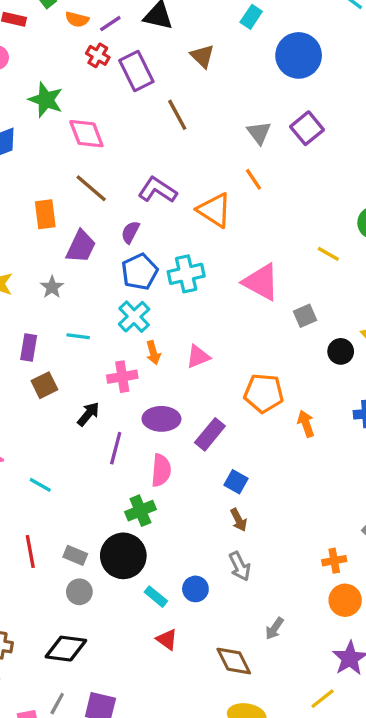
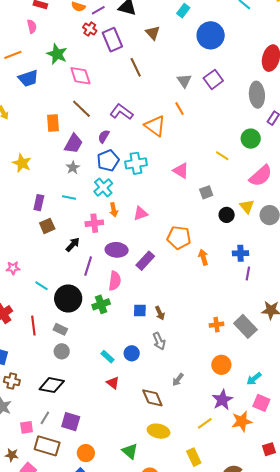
pink triangle: (261, 282) -> (181, 171), size x0.7
gray star: (52, 287) -> (73, 168), moved
blue square: (236, 482) -> (140, 311), moved, turned -32
black circle: (123, 556) -> (68, 298), moved
orange cross: (334, 561) -> (216, 325), moved

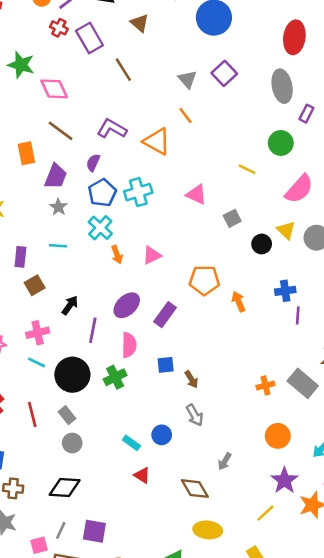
pink cross: (94, 223) -> (38, 333), moved
purple ellipse: (117, 250) -> (127, 305), turned -40
blue square: (140, 311) -> (166, 365), moved
gray rectangle: (60, 329) -> (67, 415), turned 32

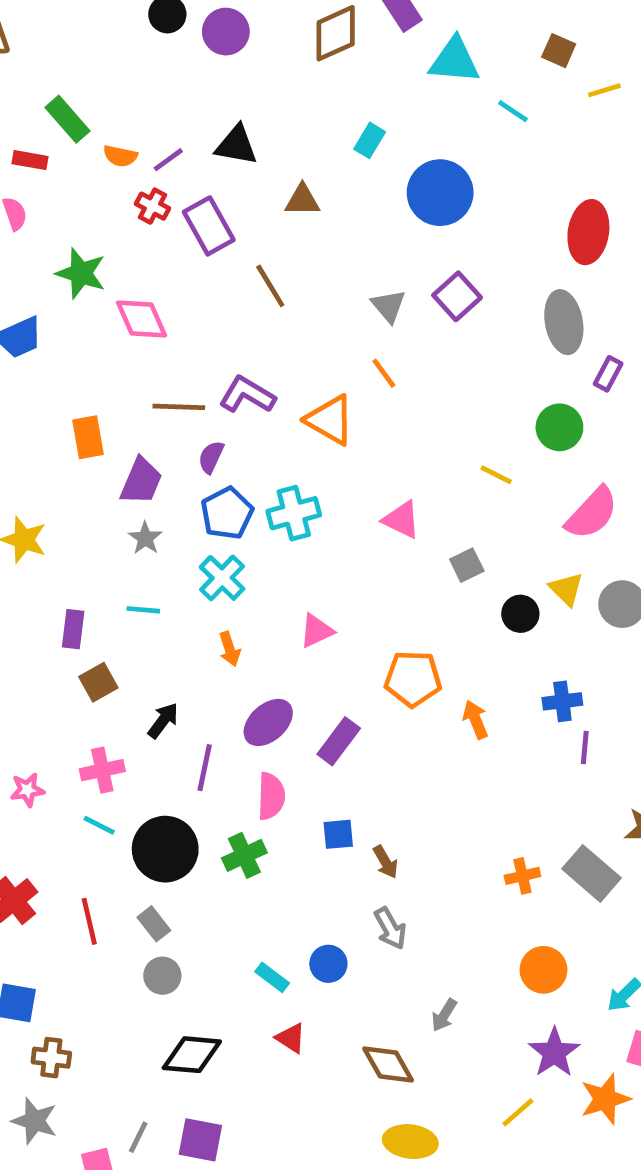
brown triangle: (140, 23) -> (302, 200), turned -42
brown line: (61, 131) -> (179, 407), moved, turned -36
orange arrow: (117, 255) -> (230, 649), moved
black diamond: (65, 488) -> (192, 1055), moved

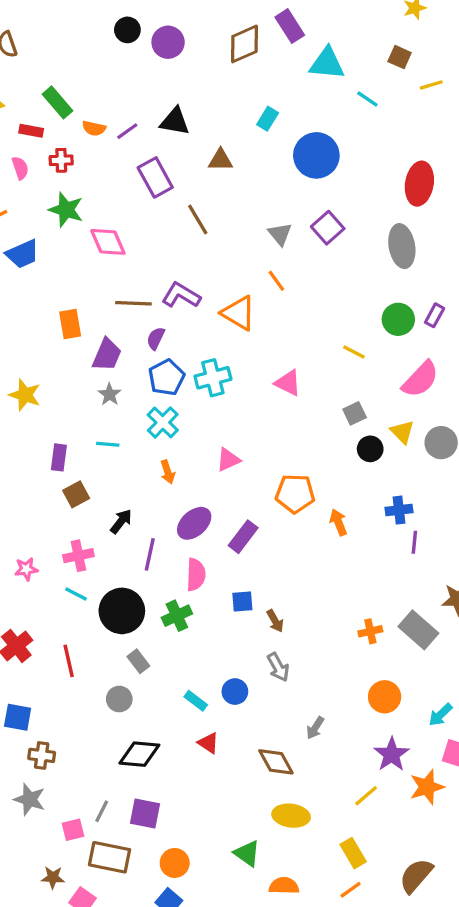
red cross: (152, 206) -> (61, 160), moved, turned -30
purple rectangle: (608, 374) -> (435, 315), moved
gray square: (467, 565) -> (355, 413), moved
gray rectangle: (154, 924) -> (138, 661), moved

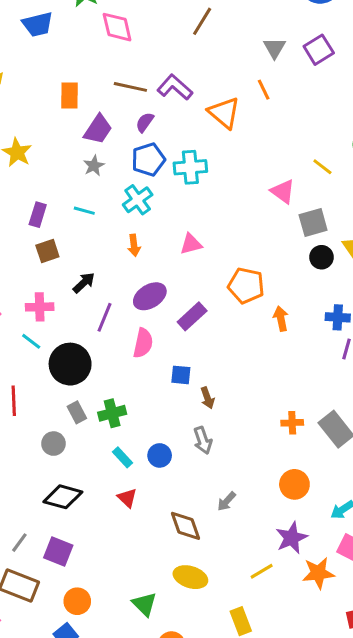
brown line: (198, 219) -> (202, 21), turned 52
pink triangle: (288, 383) -> (283, 191), moved
gray square: (355, 413) -> (313, 222), size x1.4
green cross: (177, 616) -> (112, 413), moved

